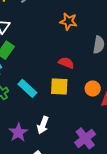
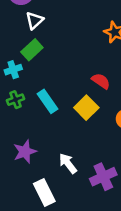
yellow square: (59, 87) -> (86, 108), turned 30
white arrow: (43, 125) -> (68, 163), moved, turned 108

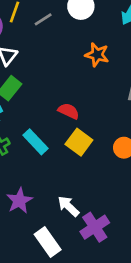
red semicircle: (101, 81) -> (69, 111), moved
purple cross: (103, 177) -> (95, 227), moved

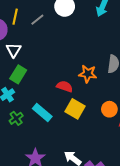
orange star: (97, 55) -> (88, 74), moved

